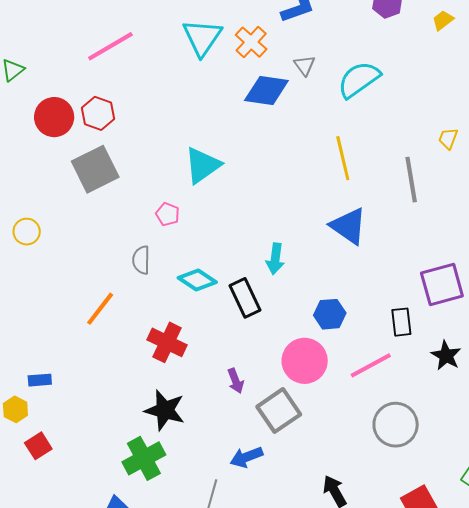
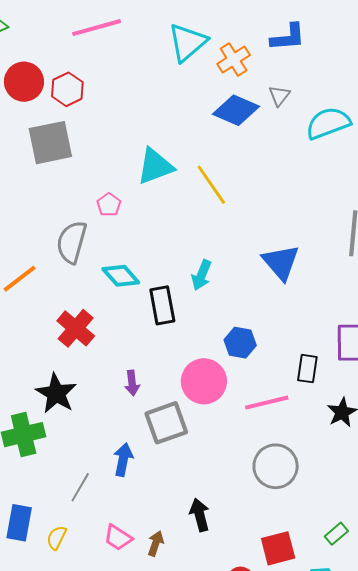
yellow line: (343, 158) -> (211, 185), moved, turned -36
gray semicircle: (141, 260) -> (72, 242), size x1.5
blue arrow: (246, 457) -> (123, 460), turned 108

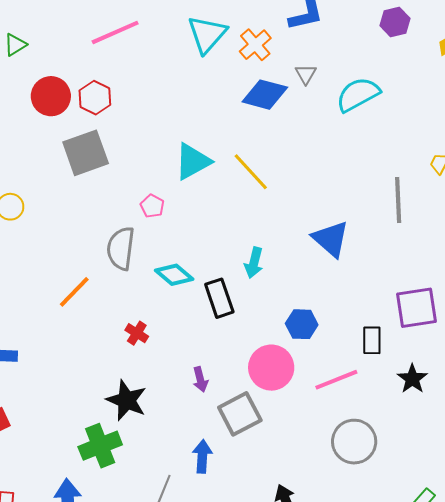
red cross: (76, 328) -> (137, 333), size x0.6

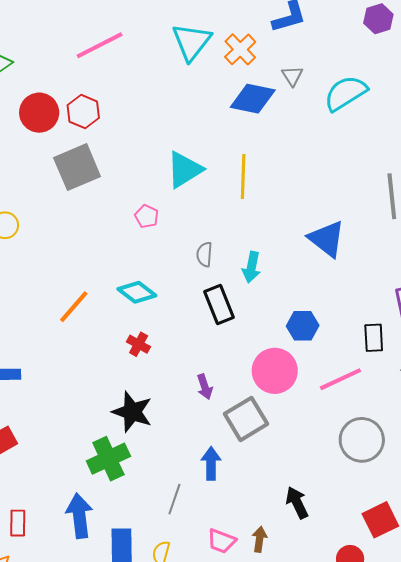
yellow line: (251, 172) -> (243, 177), turned 48
gray semicircle: (121, 248) -> (204, 254), moved, size x0.6
cyan diamond: (174, 275) -> (137, 292), moved

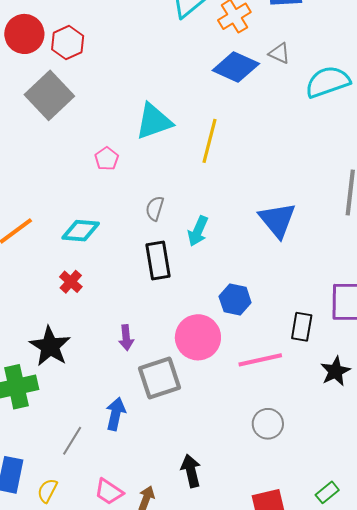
gray triangle: (292, 76) -> (279, 53), turned -45
gray square: (77, 167) -> (49, 95), turned -33
cyan diamond: (137, 292) -> (81, 231), turned -45
gray circle: (362, 440) -> (268, 424), size x0.7

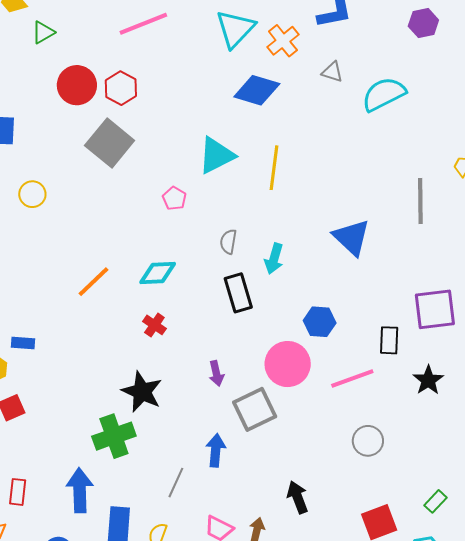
blue diamond: (236, 67) -> (257, 90), moved

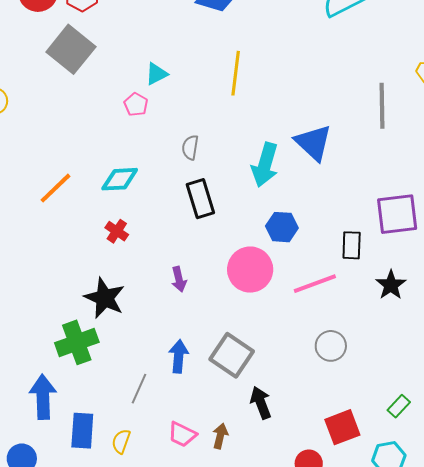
cyan triangle: (216, 155) -> (157, 74), moved, size x0.6
cyan arrow: (274, 259) -> (265, 165), moved, size x1.4
gray square: (255, 409) -> (232, 355), moved, turned -30

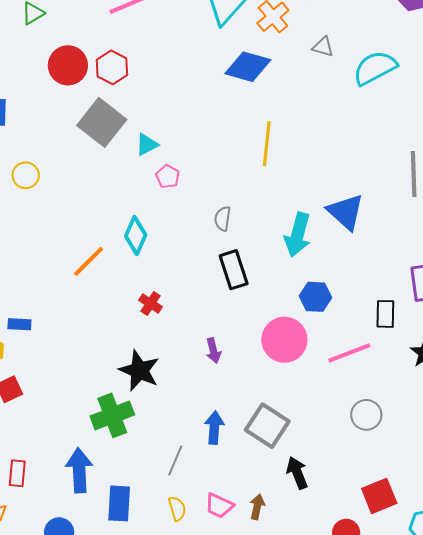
cyan triangle: (157, 74) -> (147, 144), moved
cyan diamond: (120, 179) -> (136, 235), moved, turned -63
yellow semicircle: (121, 441) -> (177, 509), moved, turned 145

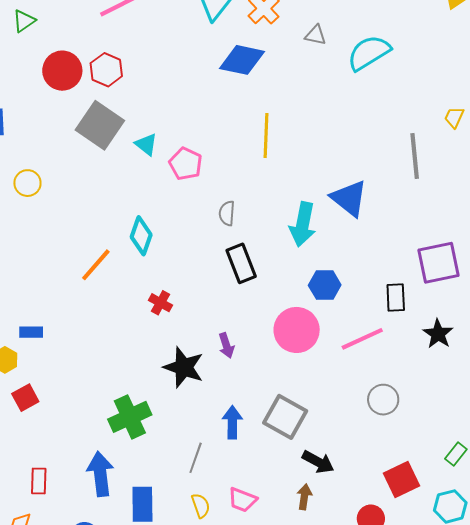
cyan triangle: (147, 144) -> (146, 144), turned -50
pink pentagon: (168, 177) -> (186, 164), moved, size x1.4
black star: (139, 370) -> (184, 367), moved
black arrow: (297, 473) -> (318, 462), turned 144
brown arrow: (257, 507) -> (304, 497), moved

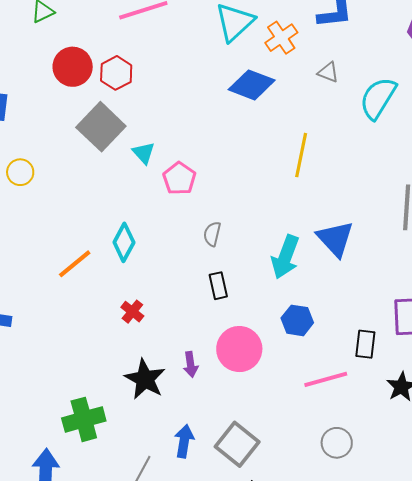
cyan semicircle: (369, 53) -> (378, 98), turned -36
yellow line: (266, 136) -> (301, 155), moved
black rectangle: (241, 263) -> (218, 286), size x0.7
pink circle: (297, 330) -> (239, 349), moved

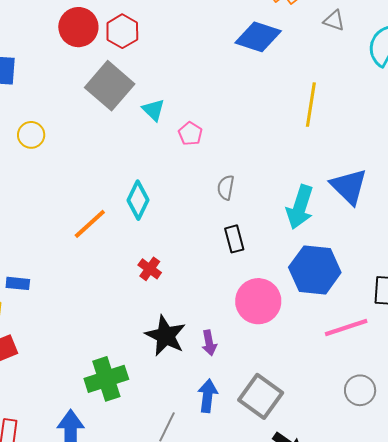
pink pentagon: (179, 178) -> (190, 134), size x0.7
blue hexagon: (297, 320) -> (315, 270), size x1.6
purple arrow: (191, 364) -> (209, 343), moved

